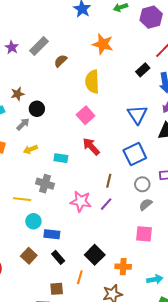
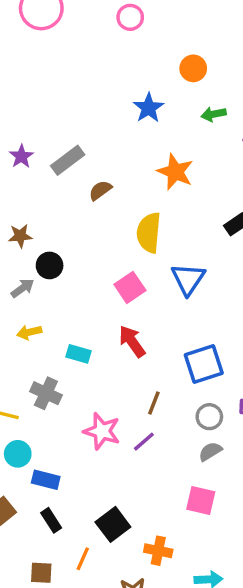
blue triangle: (137, 114) -> (188, 279), moved

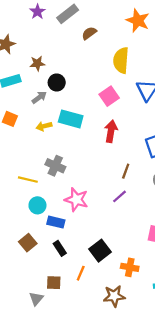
red arrow: (132, 341) -> (111, 131), turned 45
cyan rectangle: (78, 354) -> (71, 119), moved, size x1.5
pink star: (102, 431) -> (76, 200), moved

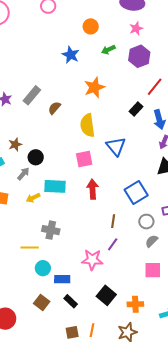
orange star: (138, 21) -> (94, 87), turned -30
pink square: (109, 96) -> (84, 159), turned 36
pink star: (76, 200) -> (92, 260), moved
orange line: (81, 273) -> (92, 330), moved

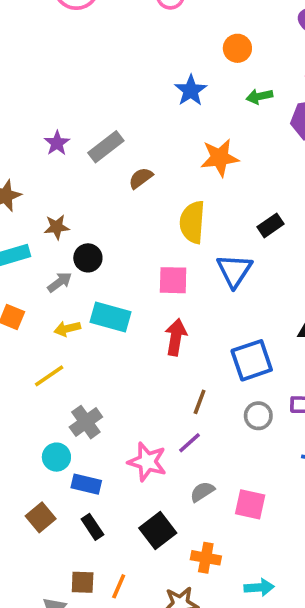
black rectangle: (136, 109) -> (271, 225), moved
gray cross: (51, 230) -> (86, 422), moved, turned 30
gray semicircle: (152, 241) -> (202, 492), moved
yellow line: (30, 247) -> (49, 376), moved, turned -48

